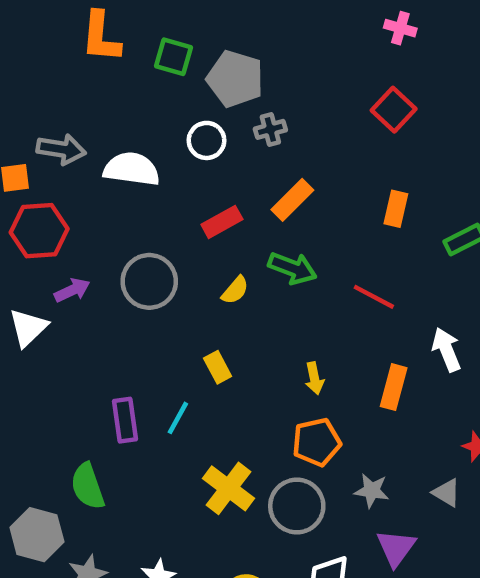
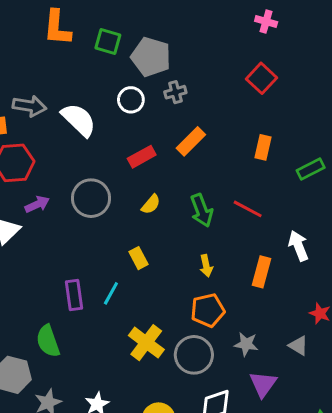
white semicircle: (132, 169) -> (79, 120), turned 36
green arrow: (292, 268) -> (202, 210), moved, turned 48

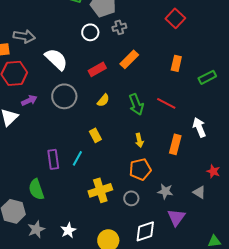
white semicircle: (79, 120) -> (56, 59), moved
yellow cross: (146, 343) -> (100, 190), turned 35
gray circle: (194, 355) -> (131, 198), size x0.6

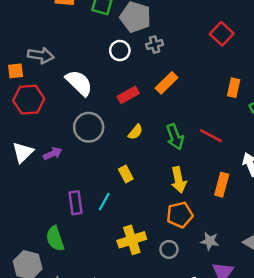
orange rectangle: (176, 63) -> (234, 88), moved
purple arrow: (29, 100) -> (53, 154), moved
yellow arrow: (139, 140) -> (179, 180), size x1.5

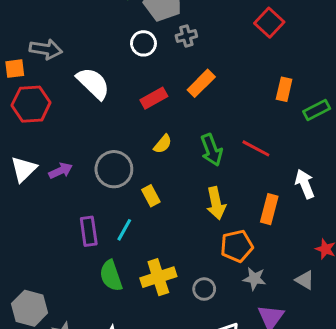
gray circle: (89, 127) -> (114, 169), moved
orange pentagon: (180, 215) -> (237, 246), moved
green semicircle: (55, 239) -> (111, 276), moved

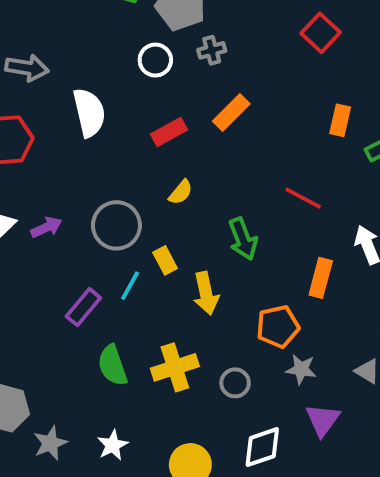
white semicircle: (93, 83) -> (89, 113), turned 33
green arrow: (212, 150) -> (243, 239), moved
yellow arrow: (216, 203) -> (206, 293), moved
cyan line: (124, 230) -> (130, 286), moved
purple rectangle: (89, 231) -> (83, 307), turned 48

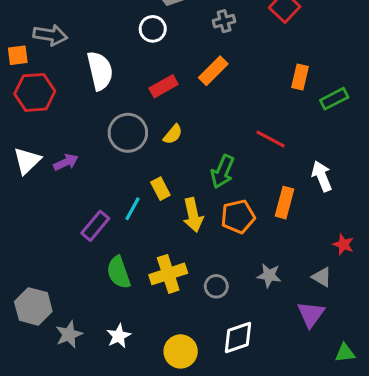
gray cross: (212, 50) -> (224, 21), moved
gray circle: (116, 225) -> (128, 133), moved
green arrow: (243, 239) -> (222, 172), turned 44
orange pentagon: (278, 326) -> (238, 217), moved
purple triangle: (323, 420) -> (311, 314), moved

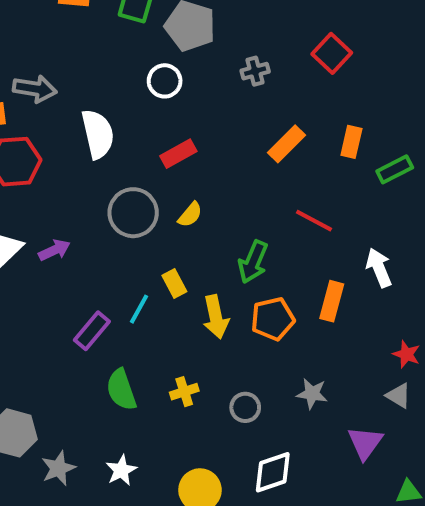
orange rectangle: (213, 71) -> (287, 144), moved
yellow cross: (168, 274) -> (184, 392), size x0.6
gray triangle: (322, 277) -> (399, 396), moved

